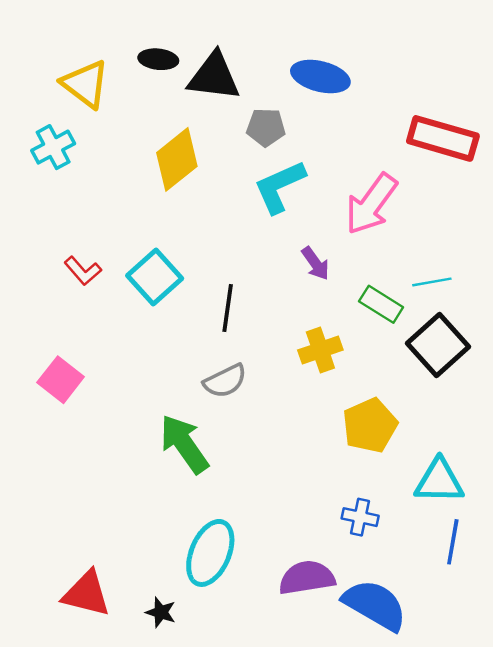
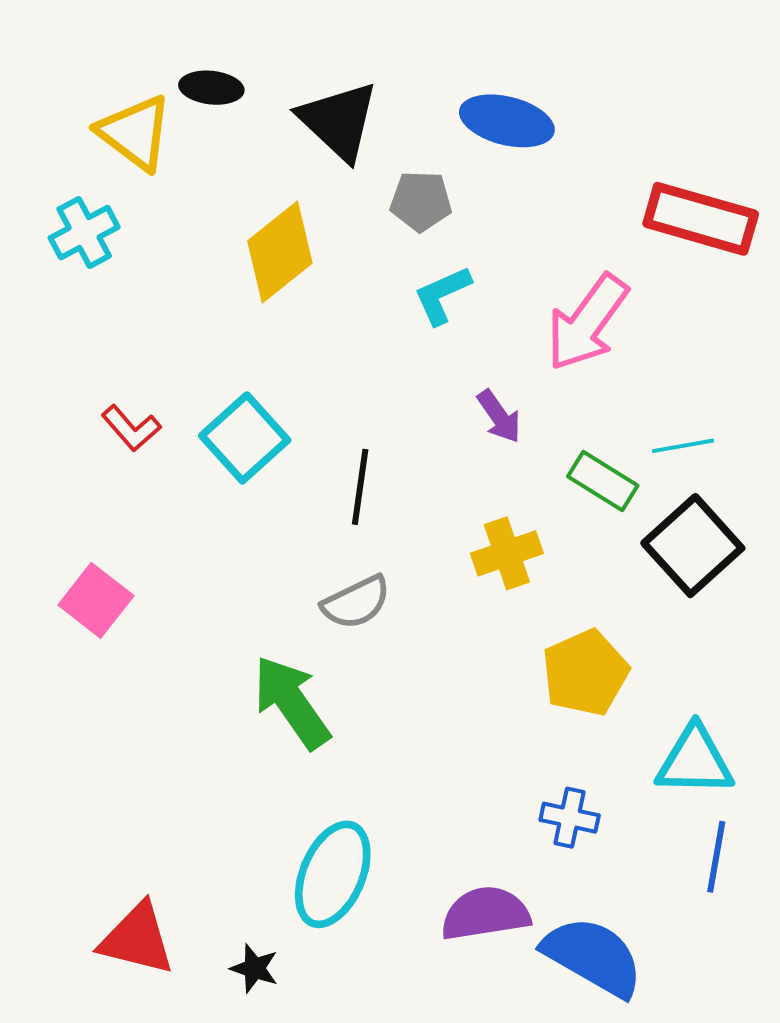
black ellipse: (158, 59) -> (211, 88), moved
black triangle: (214, 77) -> (339, 121), turned 36
cyan L-shape: (280, 187) -> (442, 295), size x0.7

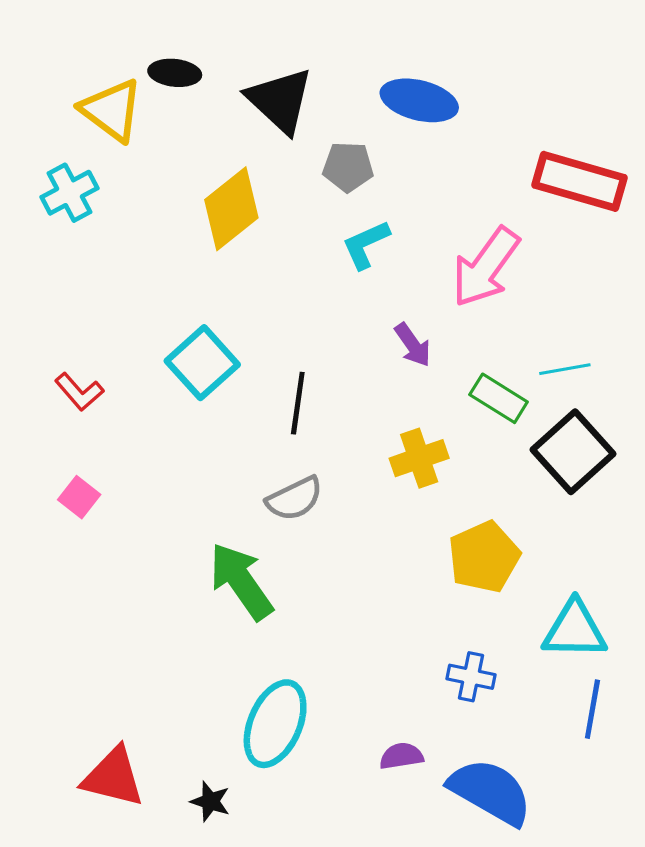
red L-shape: (131, 428) -> (79, 392), moved
pink square: (96, 600) -> (79, 497), size x0.7
purple semicircle: (485, 914) -> (401, 756), size x0.6

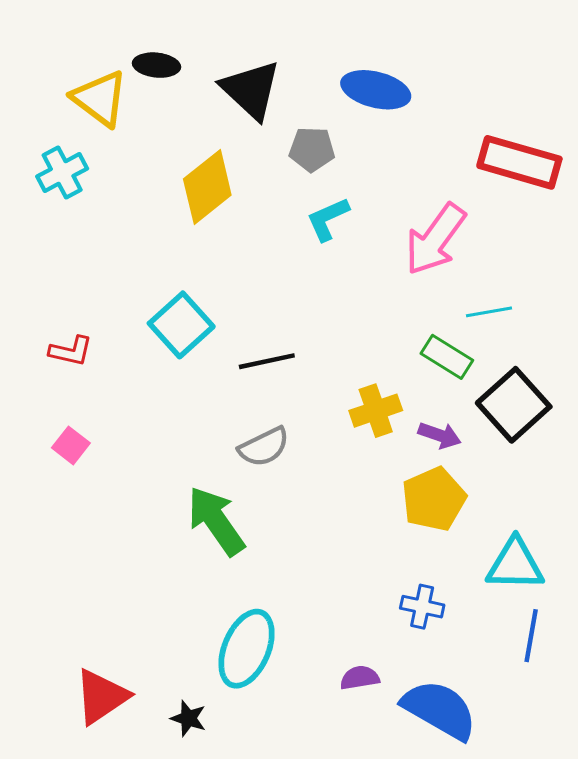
purple arrow: (413, 345) -> (440, 435), moved, turned -36
cyan line: (565, 369) -> (489, 312), moved
red L-shape: (79, 392) -> (71, 351), turned -36
black line: (298, 403) -> (267, 361), turned 70
red triangle: (113, 777) -> (101, 697), turned -48

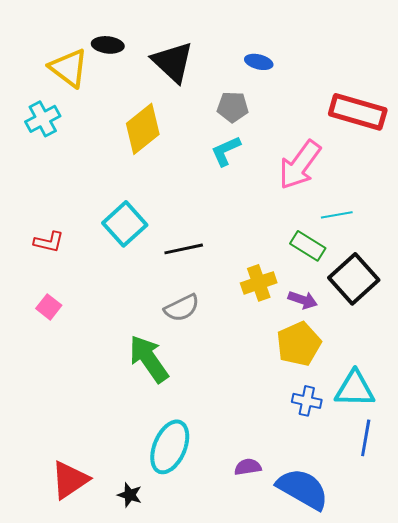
blue ellipse: (376, 90) -> (259, 62), size x0.6
gray pentagon: (312, 149) -> (233, 107), moved
blue cross: (422, 607) -> (307, 401), moved

